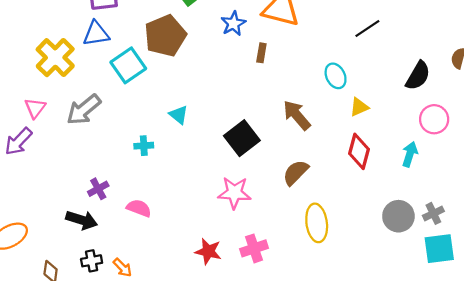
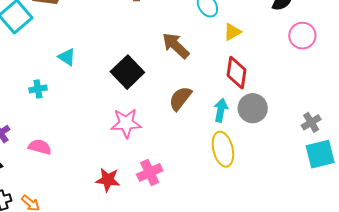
cyan arrow: (410, 154) -> (221, 110), moved
gray circle: (398, 216) -> (253, 108), moved
yellow ellipse: (317, 223) -> (223, 149), moved

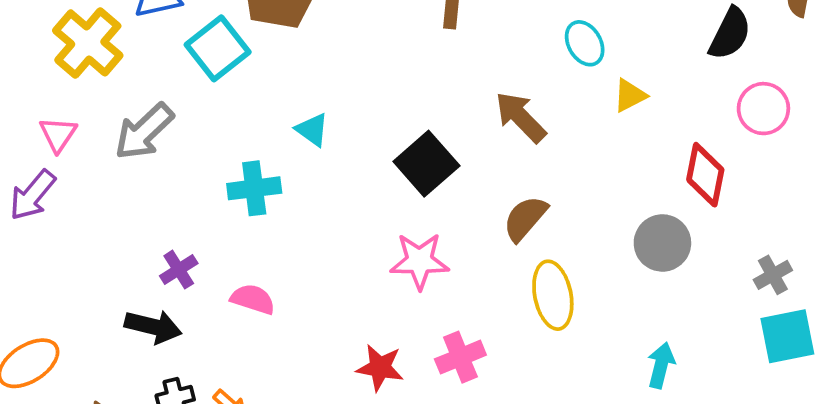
red diamond: (237, 73) -> (705, 175), moved
cyan cross: (38, 89) -> (254, 188), size x1.5
cyan arrow: (221, 110) -> (661, 365), moved
yellow ellipse: (223, 149) -> (553, 295), moved

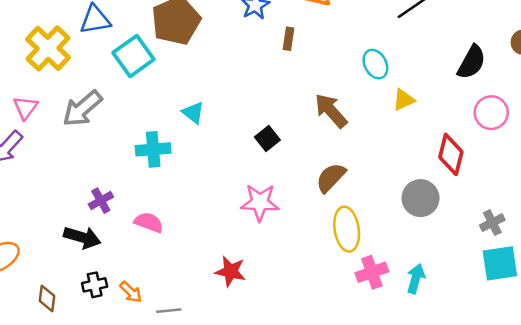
black square: (426, 164) -> (267, 138), size x0.6
pink cross: (460, 357) -> (372, 272), moved

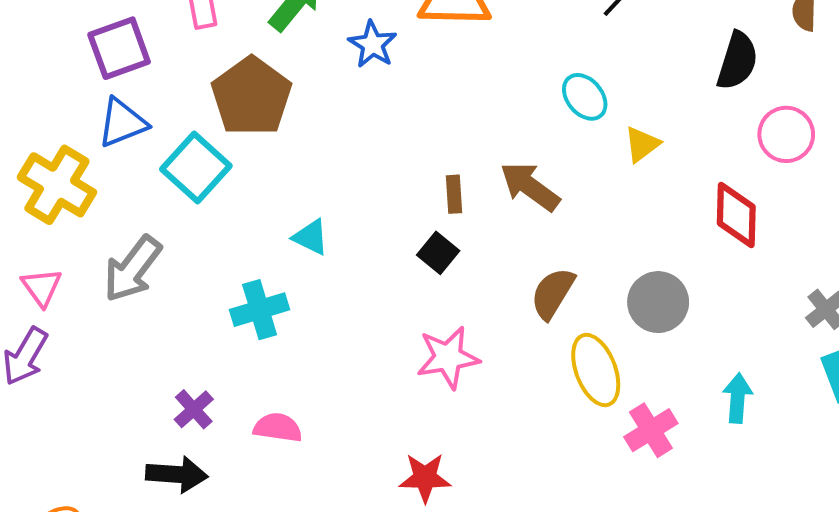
brown rectangle: (289, 39) -> (454, 194), moved
gray circle: (420, 198) -> (658, 302), moved
cyan arrow: (416, 279) -> (738, 398), moved

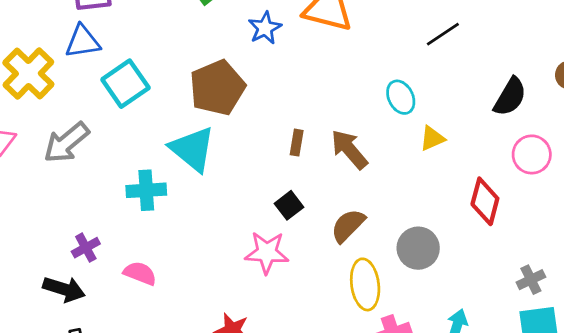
brown pentagon: (251, 96) -> (217, 88), moved
cyan triangle: (311, 237) -> (192, 149), size x1.8
black square: (438, 253) -> (289, 205), moved

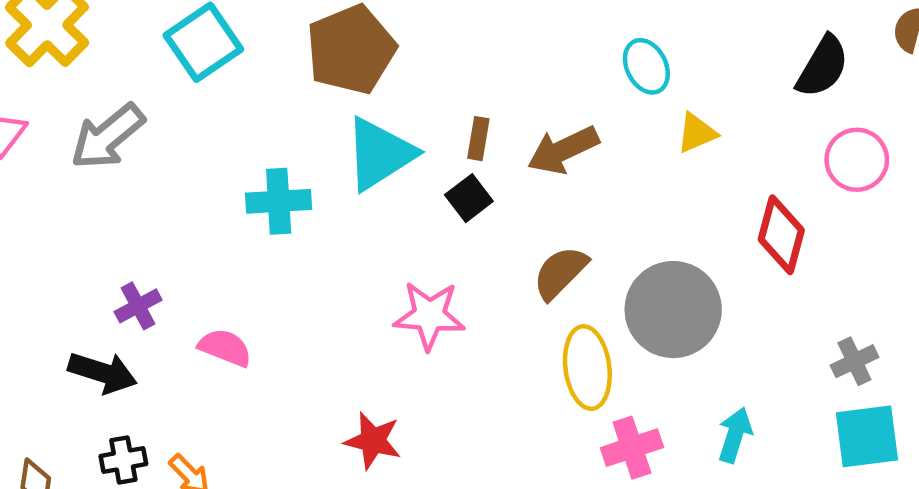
cyan triangle: (192, 149) -> (380, 154), moved, turned 48
brown arrow: (349, 149) -> (563, 150), turned -75
cyan cross: (146, 190) -> (279, 201), moved
black square: (289, 205) -> (469, 198), moved
gray circle: (418, 248) -> (673, 310), size x1.4

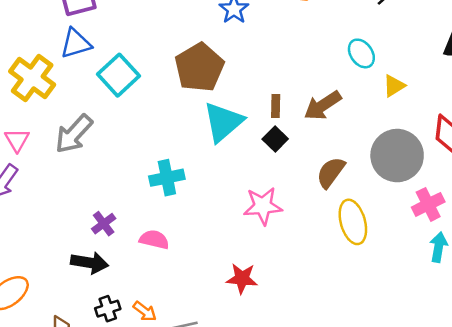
cyan cross: (279, 201) -> (167, 178), moved
gray circle: (673, 310) -> (397, 156), moved
pink cross: (632, 448) -> (428, 204), moved

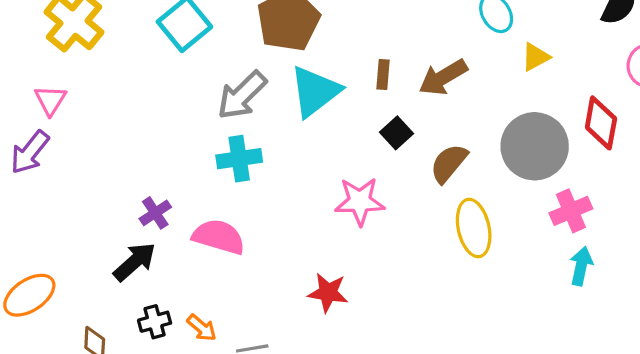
gray arrow: (74, 134) -> (242, 95), moved
black square: (275, 139) -> (396, 133), moved
pink semicircle: (154, 240) -> (219, 237), size x1.4
black arrow: (90, 263) -> (135, 262), turned -54

